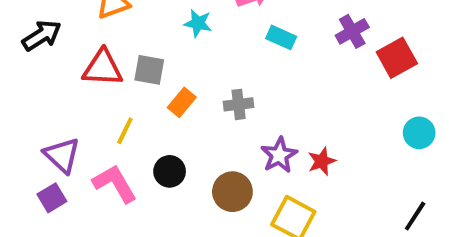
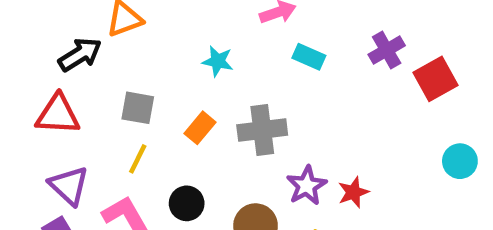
cyan star: (198, 23) -> (218, 61), moved
black arrow: (42, 35) -> (80, 54), moved
red triangle: (103, 68) -> (58, 114), moved
gray square: (149, 70) -> (138, 108), moved
gray cross: (239, 104) -> (262, 130), size x1.5

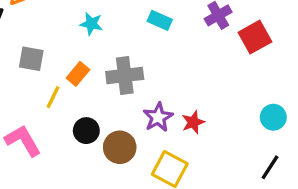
yellow line: (138, 159) -> (53, 97), moved
cyan circle: (460, 161) -> (273, 117), moved
black circle: (187, 203) -> (86, 131), moved

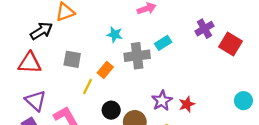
cyan rectangle: (160, 20) -> (163, 43), moved, turned -56
red square: (255, 37) -> (230, 44), turned -30
gray cross: (125, 75) -> (137, 56), moved

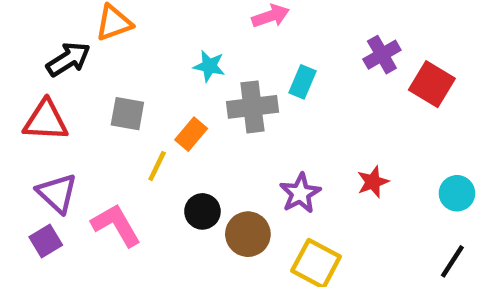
cyan rectangle: (163, 43) -> (302, 82), turned -35
red star: (187, 104) -> (373, 182), moved

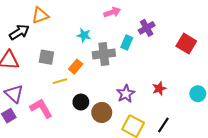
purple cross: (382, 55) -> (147, 28), moved
yellow line: (157, 166) -> (60, 81), turned 48
black line: (452, 261) -> (163, 125), moved

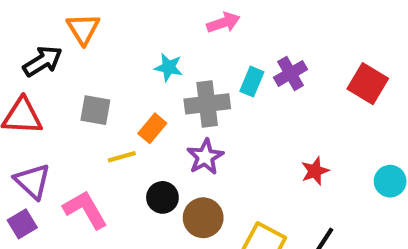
orange triangle: (40, 15) -> (83, 29), turned -42
purple cross: (147, 28) -> (291, 73), moved
purple star: (126, 94) -> (205, 157), moved

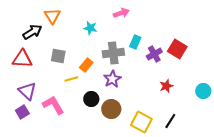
cyan star: (169, 67) -> (90, 28), moved
purple cross: (291, 73) -> (154, 54), moved
red square: (368, 84) -> (177, 49), moved

